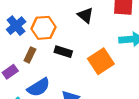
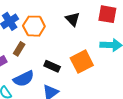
black rectangle: (63, 52) -> (52, 66), moved

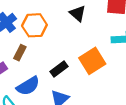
black rectangle: (52, 66) -> (59, 69), turned -56

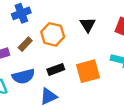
orange hexagon: (34, 25) -> (53, 34), moved

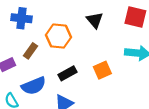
blue cross: (21, 13) -> (21, 18), turned 36
orange square: (88, 71) -> (102, 70), size x0.7

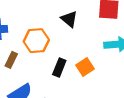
black rectangle: (67, 73) -> (59, 67), moved, turned -30

